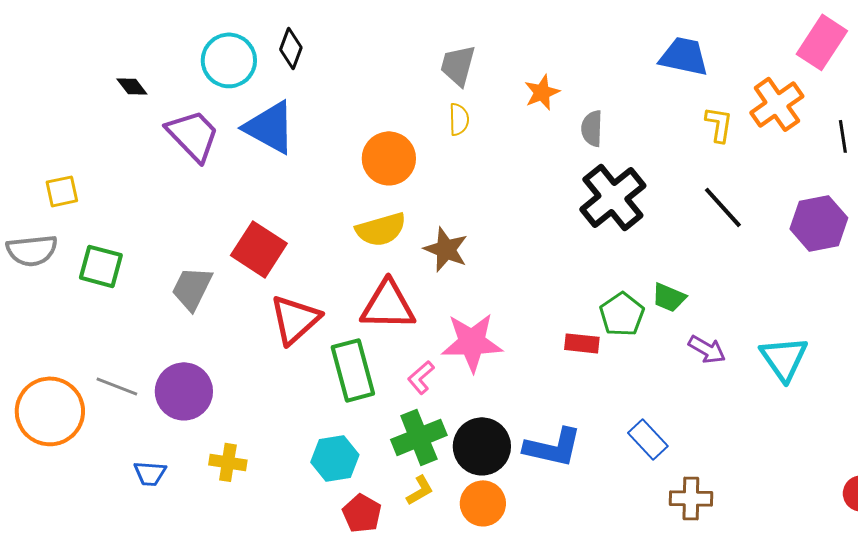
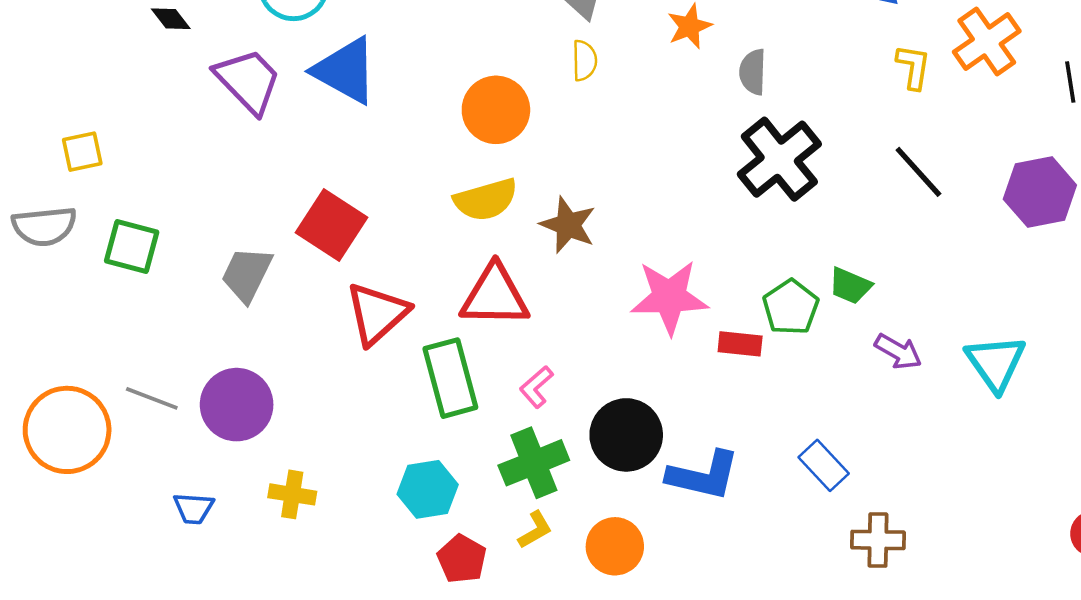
pink star: (472, 342) -> (669, 297), moved
black circle: (482, 446) -> (626, 435), moved

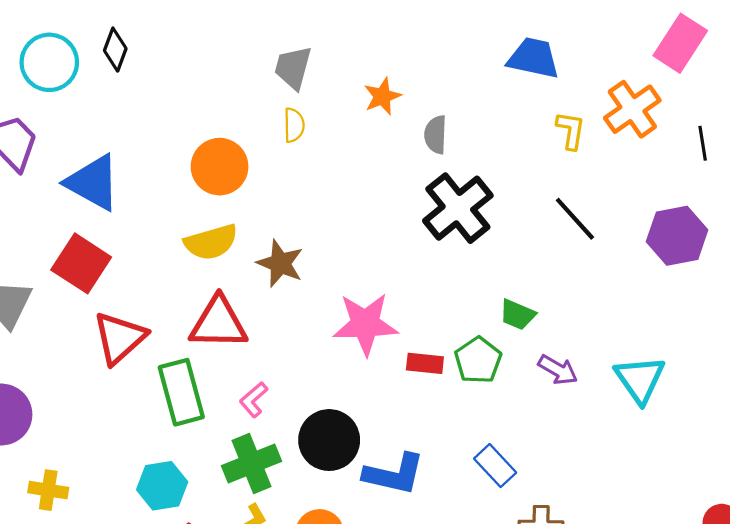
blue triangle: (345, 71) -> (93, 183), moved
green pentagon: (791, 307) -> (478, 360), moved

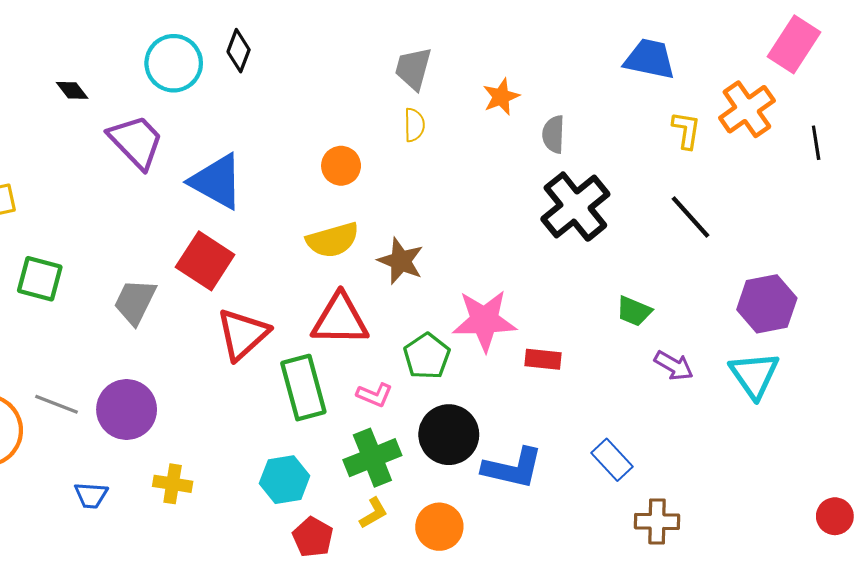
orange circle: (220, 167) -> (341, 166), size x0.7
purple hexagon: (677, 236) -> (767, 304), moved
green pentagon: (478, 360) -> (427, 356), moved
pink L-shape: (254, 400) -> (375, 395), turned -116

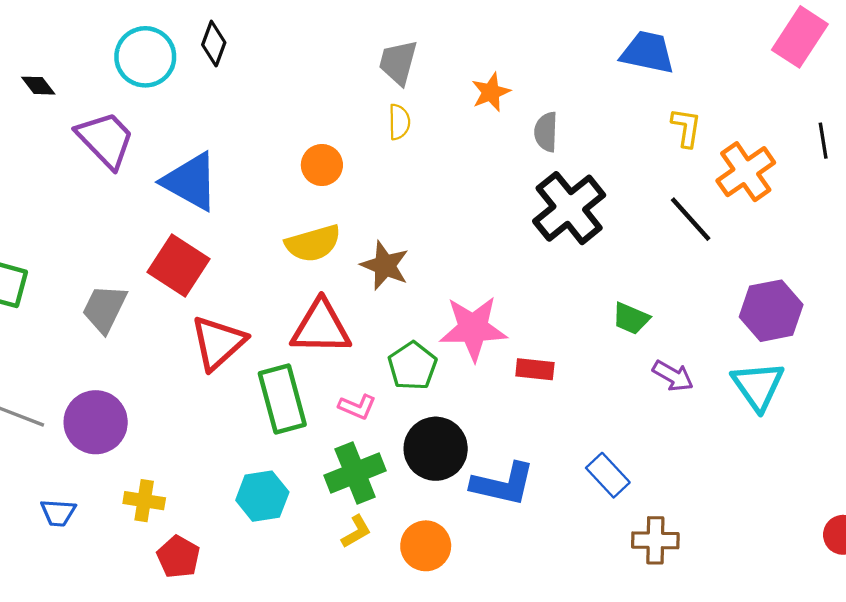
orange cross: (747, 109) -> (746, 172), moved
red pentagon: (313, 537) -> (178, 557), moved

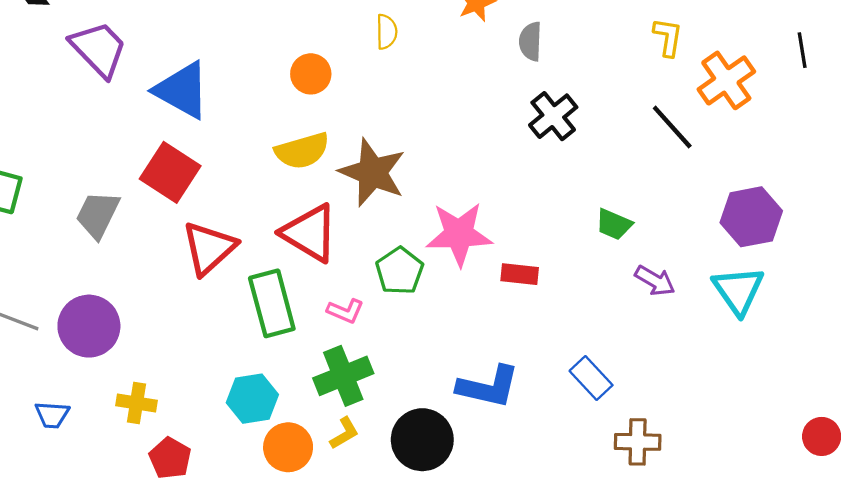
black cross: (569, 208) -> (553, 116), size x0.7
brown star: (385, 265) -> (372, 172), size x1.4
red triangle: (321, 327) -> (310, 233), turned 30
black circle: (436, 449) -> (422, 440), moved
orange circle: (426, 546) -> (288, 447), moved

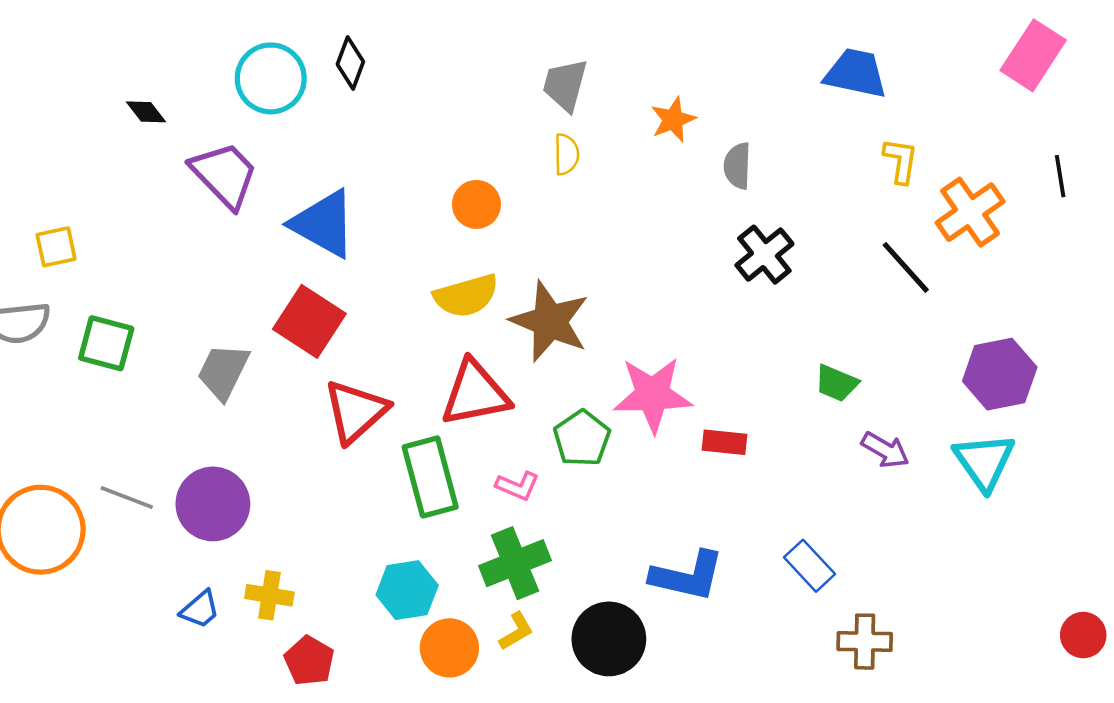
red triangle: (310, 233) -> (475, 393), turned -42
blue trapezoid: (52, 415) -> (200, 609), moved, turned -45

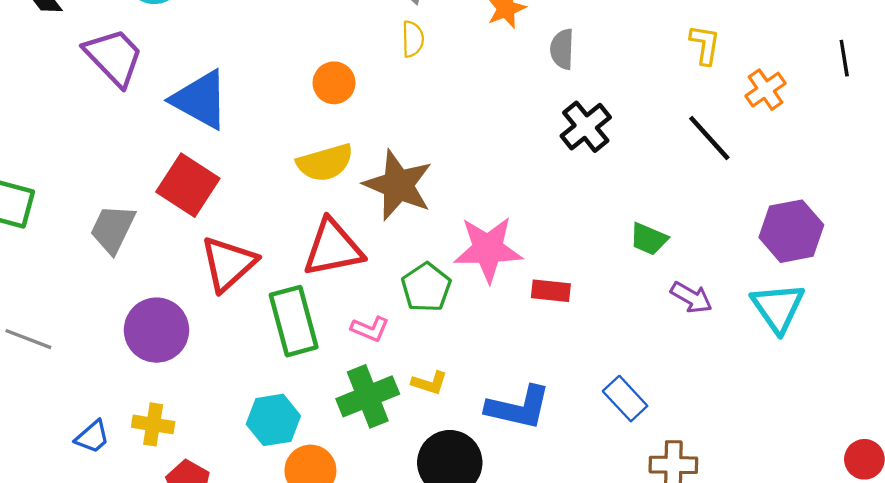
orange cross: (970, 212) -> (766, 90), size x0.7
purple circle: (213, 504) -> (156, 330), moved
yellow L-shape: (516, 631) -> (430, 383), moved, turned 48

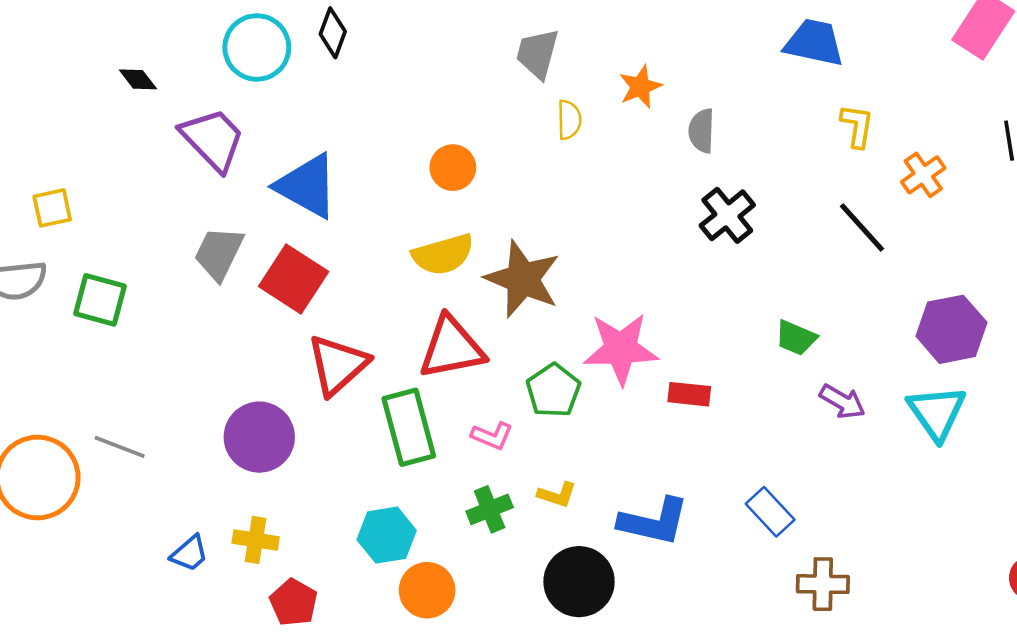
yellow semicircle: (413, 39) -> (569, 120), moved
gray trapezoid: (113, 229) -> (219, 253), moved
green cross: (368, 396) -> (490, 509), size x0.7

